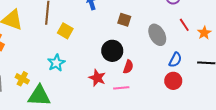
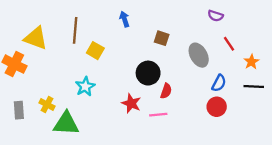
orange star: (204, 33) -> (251, 62), moved

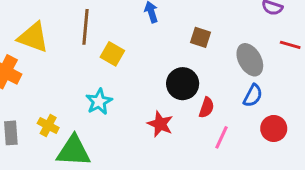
red line: (229, 44) -> (290, 45), turned -40
blue semicircle: (219, 83) -> (253, 96), moved
pink line: (158, 115) -> (221, 137), moved, turned -60

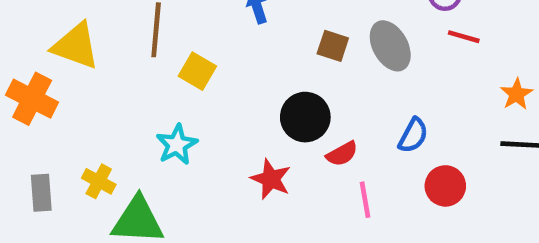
red line: (290, 45) -> (464, 37), moved
gray ellipse: (250, 60) -> (390, 46), moved
red semicircle: (207, 108) -> (342, 154), turned 42
pink line: (221, 137) -> (365, 200), turned -35

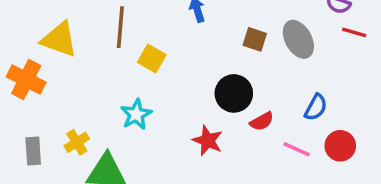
yellow cross: (99, 181) -> (77, 142), turned 30
pink line: (365, 200) -> (297, 149), moved, turned -56

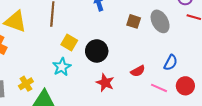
yellow square: (152, 59) -> (69, 43), moved
black circle: (234, 93) -> (97, 51), moved

